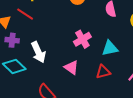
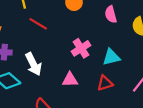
red line: (25, 14) -> (38, 24), moved
pink triangle: (71, 68) -> (70, 80), turned -35

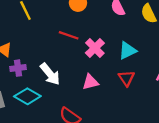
red line: (38, 24) -> (69, 35), moved
red triangle: (105, 83) -> (126, 78), turned -35

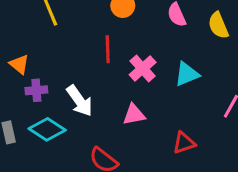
red line: (69, 35) -> (108, 49), turned 66
red triangle: (126, 78) -> (184, 143), moved, turned 42

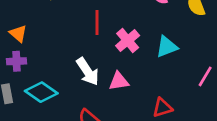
purple cross: (36, 90) -> (17, 61), moved
white arrow: (80, 101) -> (88, 72), moved

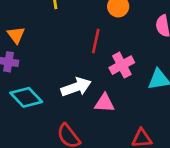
white arrow: (88, 72) -> (76, 87), turned -88

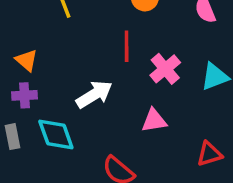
white arrow: (76, 87) -> (94, 94), moved
cyan diamond: (26, 97) -> (56, 134), turned 36

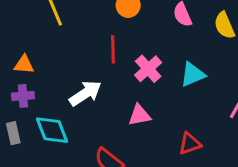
orange triangle: (27, 60) -> (24, 65), turned -35

